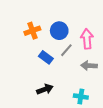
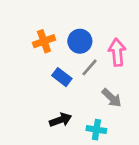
gray arrow: (89, 66) -> (112, 98), moved, turned -140
cyan cross: (81, 97) -> (96, 130), moved

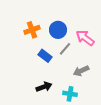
pink arrow: (117, 52) -> (85, 38), turned -48
gray arrow: (112, 98) -> (81, 71), turned 112

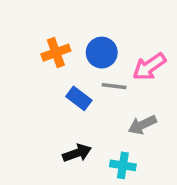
pink arrow: (85, 38) -> (149, 67), turned -72
gray line: (65, 49) -> (114, 86), turned 56

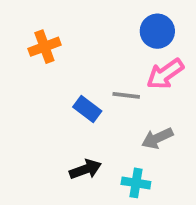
orange cross: (56, 53) -> (44, 47), moved
blue circle: (102, 53) -> (157, 31), moved

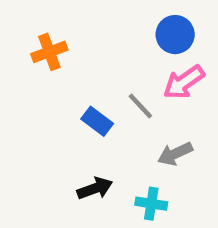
gray line: (126, 95) -> (140, 106), turned 40

